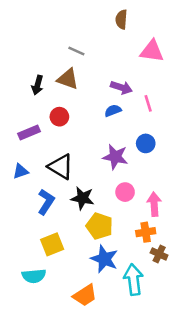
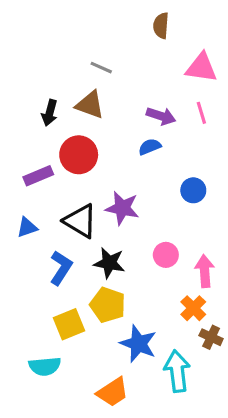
pink line: (148, 103) -> (201, 113), moved
red circle: (59, 117) -> (79, 155), size x1.5
purple star: (115, 157) -> (122, 208), moved
yellow pentagon: (100, 226) -> (108, 305), moved
orange cross: (146, 232) -> (193, 308), turned -36

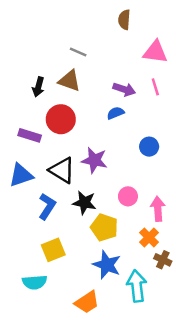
purple rectangle: (38, 176) -> (30, 135), turned 40
blue triangle: (27, 227) -> (21, 175), size x1.5
yellow pentagon: (108, 305) -> (104, 227), moved

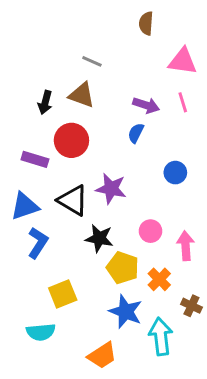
blue semicircle: (116, 113) -> (136, 133), turned -42
blue L-shape: (47, 206) -> (38, 243), moved
orange cross: (149, 237) -> (159, 279), moved

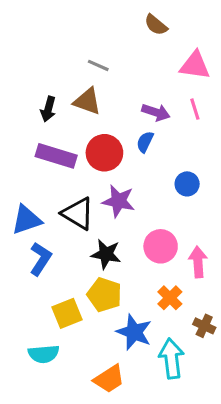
brown semicircle: (146, 23) -> (156, 25), turned -55
red circle: (71, 140) -> (104, 153), moved
purple rectangle: (35, 159) -> (56, 156), moved, size x1.4
pink circle: (150, 231) -> (161, 246), size x1.4
yellow pentagon: (123, 268) -> (104, 295), moved

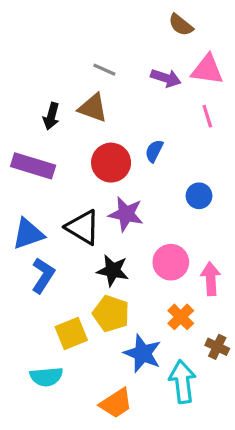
brown semicircle: (156, 25) -> (181, 25), moved
purple arrow: (156, 112) -> (166, 78), moved
purple rectangle: (56, 156) -> (33, 166), moved

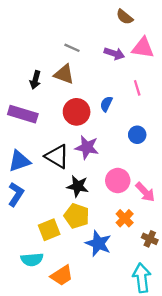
pink line: (207, 116) -> (137, 88), moved
blue L-shape: (43, 275) -> (16, 194), moved
pink arrow: (211, 279) -> (145, 192), turned 140
cyan arrow: (182, 382) -> (142, 278), moved
orange trapezoid: (116, 403) -> (62, 275), moved

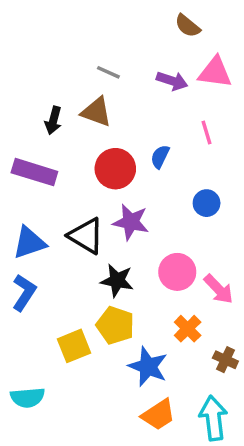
cyan semicircle: (32, 259) -> (28, 398), moved
orange trapezoid: (62, 275) -> (158, 415), moved

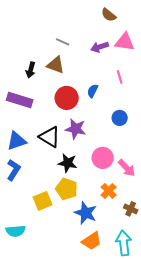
purple arrow: (172, 81) -> (100, 47), turned 144

